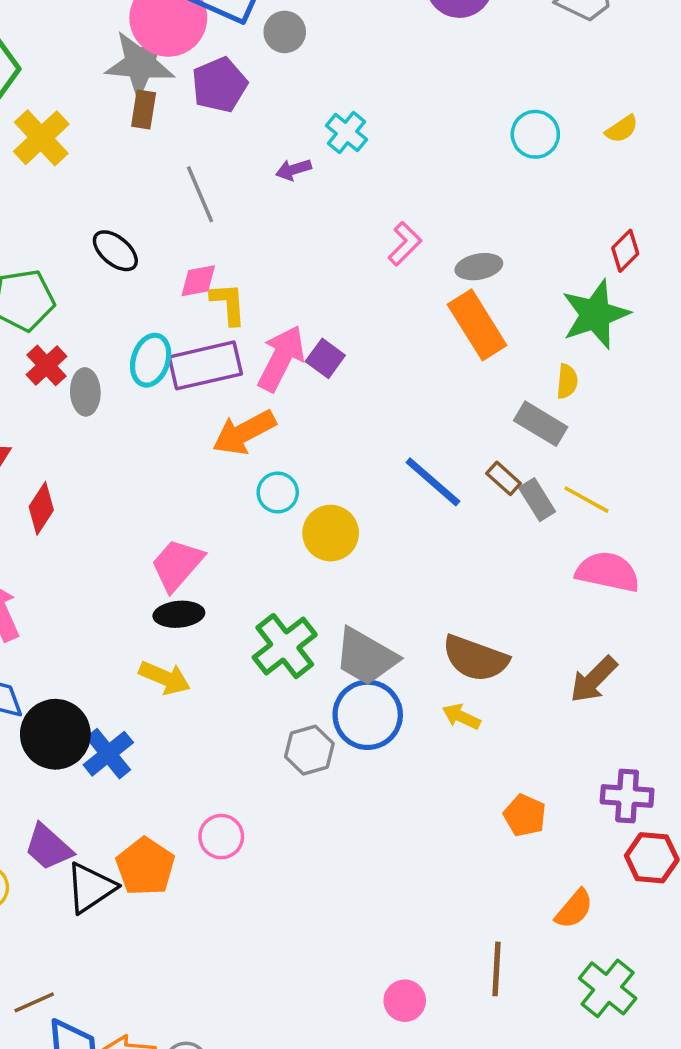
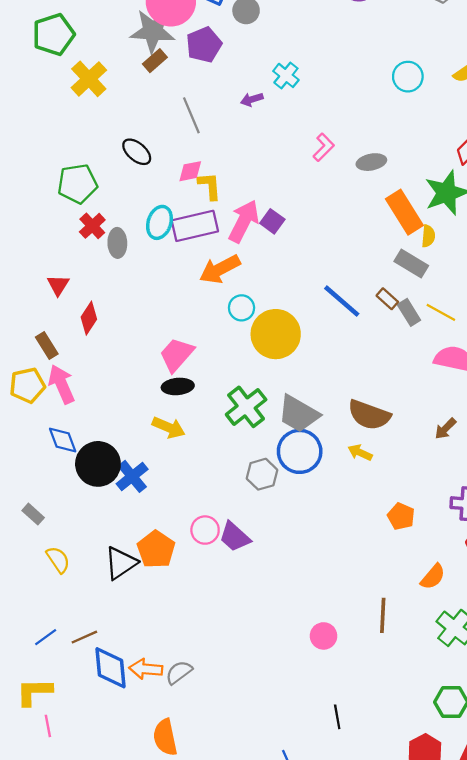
brown rectangle: (144, 110) -> (155, 61), turned 40
orange rectangle: (477, 325) -> (404, 212), moved
yellow circle: (331, 533) -> (276, 334), size x1.4
brown arrow: (594, 680) -> (445, 429), size x0.7
purple trapezoid: (48, 847) -> (235, 537), moved

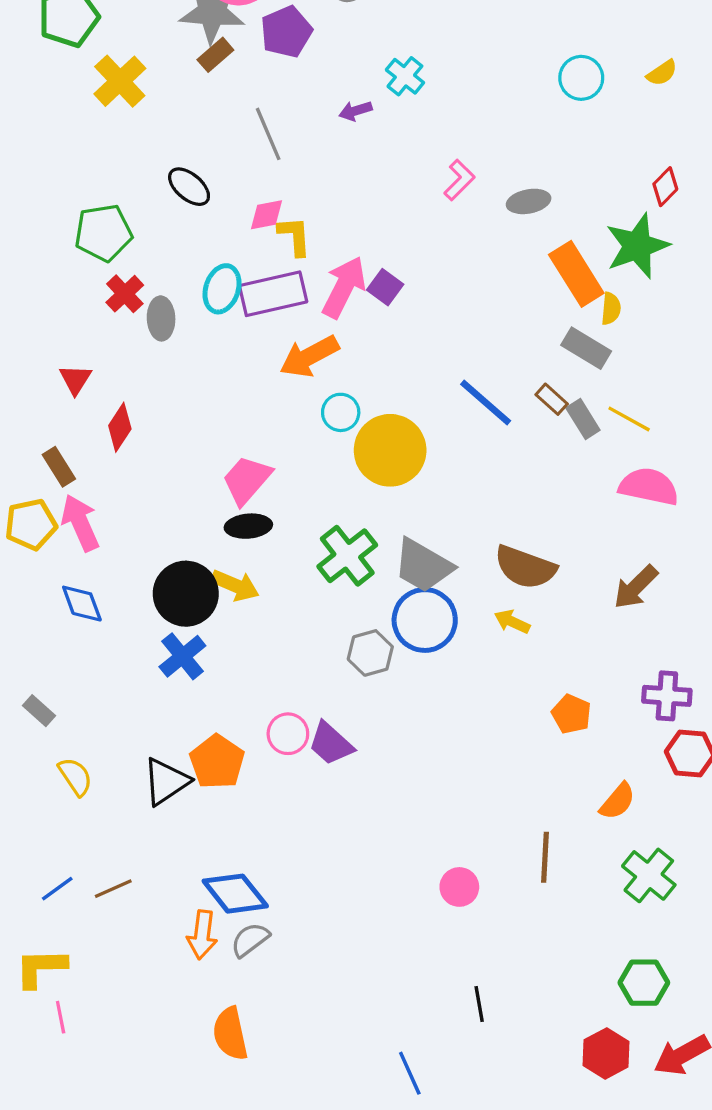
brown arrow: (445, 429) -> (636, 587), size x1.4
black circle: (98, 464) -> (186, 594), moved
blue diamond: (111, 668) -> (235, 894), moved, turned -33
orange arrow: (146, 669) -> (202, 935), turned -88

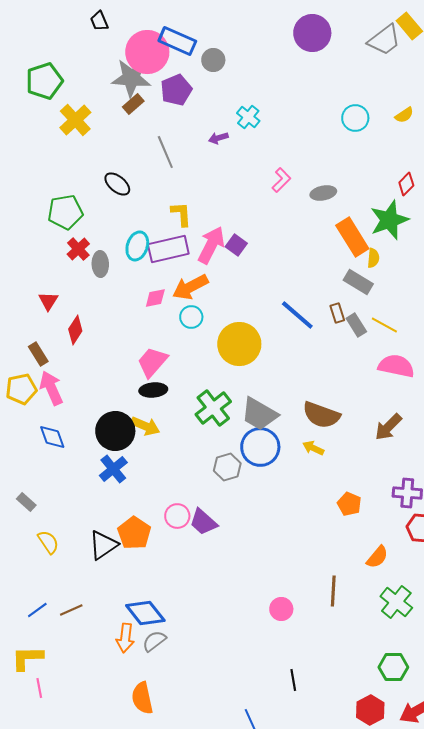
pink diamond: (267, 215) -> (155, 298), moved
brown rectangle: (552, 399) -> (337, 313), turned 30
cyan circle: (341, 412) -> (191, 317), moved

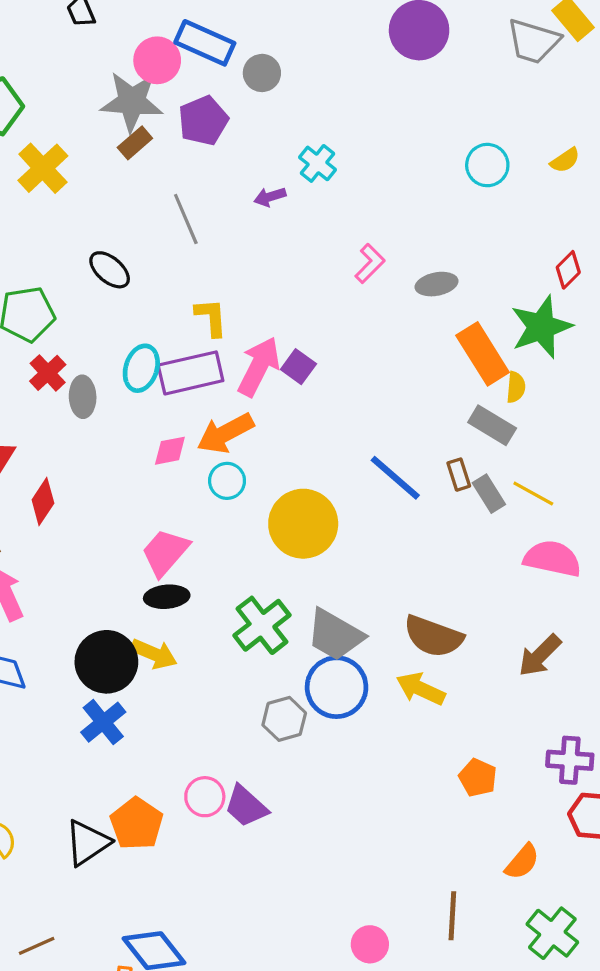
gray trapezoid: (384, 40) -> (533, 41), turned 54
pink circle: (147, 52) -> (157, 60), size x0.7
yellow arrow: (313, 448) -> (421, 689), size x1.4

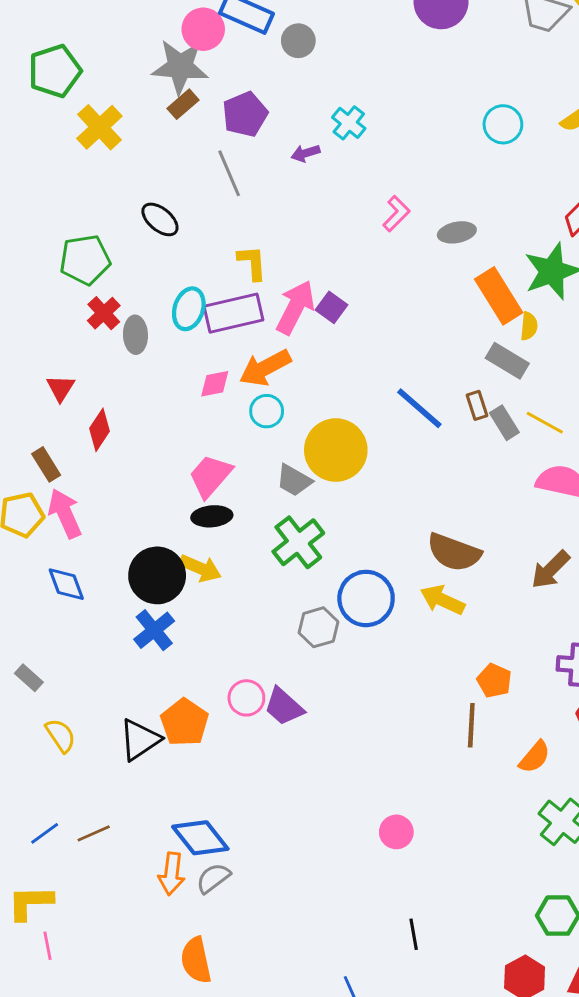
purple pentagon: (203, 121) -> (245, 114), moved
gray trapezoid: (335, 635) -> (294, 480), moved, size x0.7
brown line: (452, 916) -> (471, 725), moved

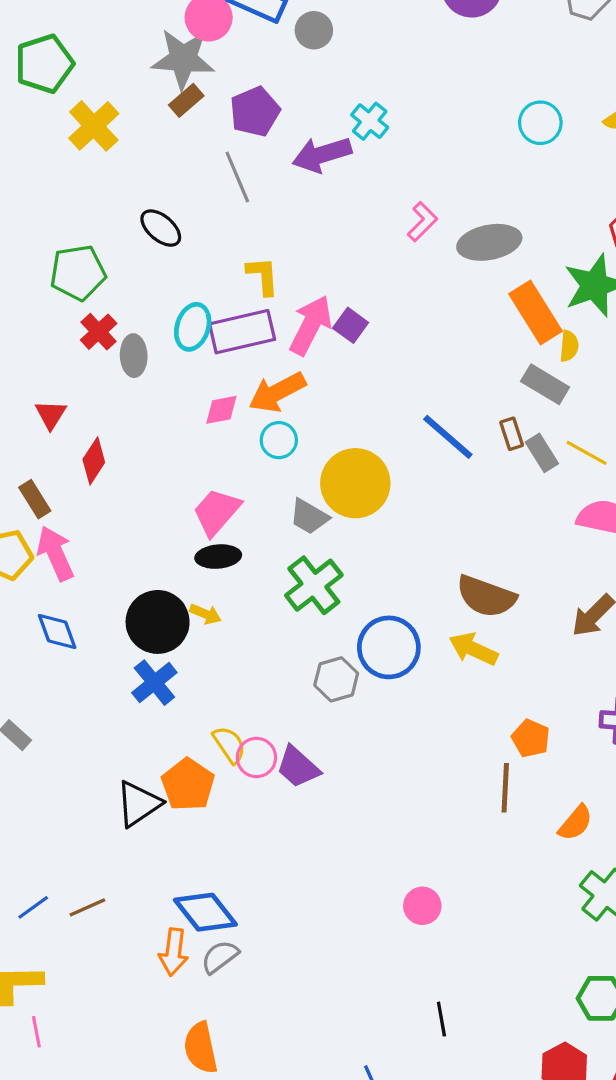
purple arrow: (306, 153) -> (322, 155), size x1.8
gray ellipse: (457, 232) -> (489, 242), size x1.5
yellow arrow: (200, 568) -> (205, 614), size x0.7
yellow semicircle: (61, 735) -> (229, 745), moved

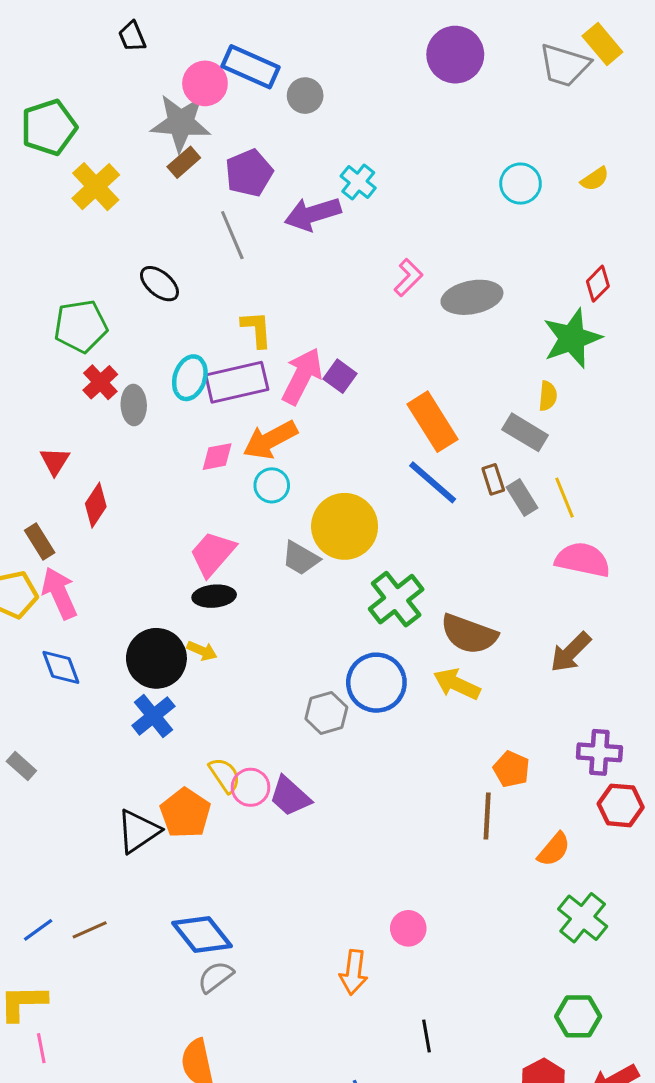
orange rectangle: (536, 313) -> (433, 422), moved
yellow line: (587, 453) -> (565, 498), turned 39
green cross: (314, 585) -> (396, 599), moved
orange arrow: (174, 952) -> (354, 972), moved

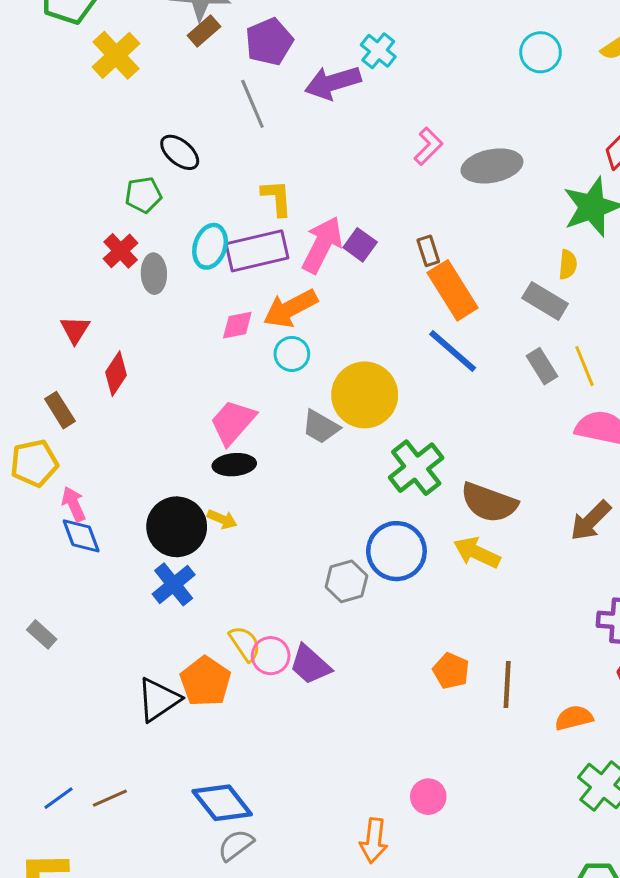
green pentagon: (81, 326) -> (143, 195), moved, size x0.7
brown rectangle: (493, 479) -> (428, 251), moved
pink arrow: (59, 593) -> (74, 504), moved, size x0.7
orange pentagon: (511, 769) -> (451, 671), moved
orange semicircle: (554, 849) -> (574, 718), turned -144

